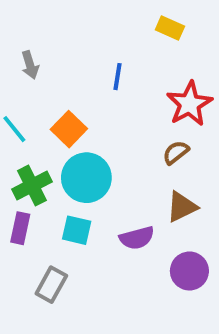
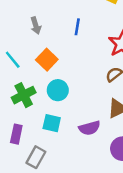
gray arrow: (30, 65) -> (36, 26), moved
cyan circle: (86, 178) -> (58, 90), size x0.7
purple rectangle: (20, 228) -> (16, 134), moved

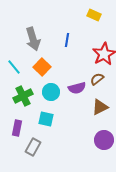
gray arrow: (36, 26) -> (33, 39), size x1.6
purple semicircle: (89, 128) -> (77, 88), moved

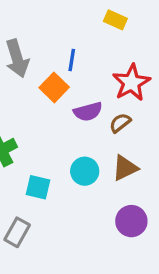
orange square: (42, 67) -> (54, 87), moved
purple semicircle: (77, 88) -> (88, 112), moved
cyan circle: (51, 92) -> (85, 171), moved

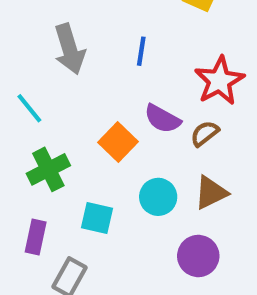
orange square: (54, 87) -> (118, 142), moved
purple semicircle: (88, 112) -> (162, 119), turned 44
purple circle: (131, 221) -> (198, 256), moved

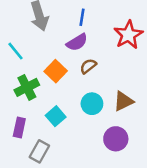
purple semicircle: (162, 119) -> (77, 42), moved, turned -60
brown semicircle: (205, 134) -> (88, 66), moved
orange square: (118, 142) -> (56, 71), moved
cyan square: (97, 218) -> (56, 116), turned 36

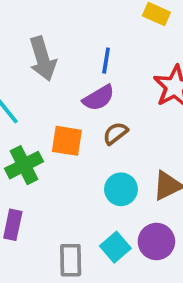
orange square: (56, 71) -> (67, 141), turned -35
cyan square: (56, 116) -> (115, 247), moved
gray rectangle: (39, 151) -> (71, 260), moved, turned -30

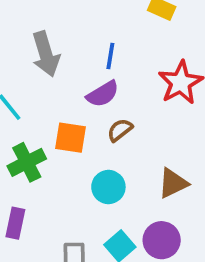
cyan circle: (121, 189) -> (108, 187), moved

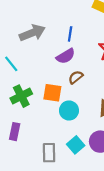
gray arrow: (46, 54) -> (32, 33), turned -95
orange square: (70, 138) -> (52, 93), moved

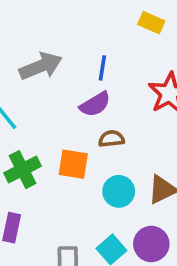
brown semicircle: (76, 77) -> (111, 139), turned 32
cyan circle: (69, 111) -> (119, 191), moved

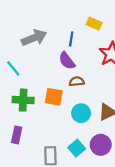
yellow rectangle: (151, 23) -> (94, 24), moved
purple semicircle: (95, 104) -> (67, 61), turned 84
green cross: (23, 170) -> (23, 100), turned 30

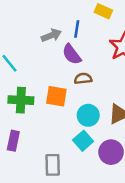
gray arrow: (34, 38) -> (51, 35), moved, size x0.7
cyan square: (77, 148) -> (83, 141), moved

